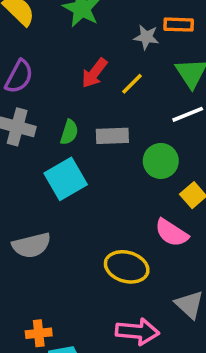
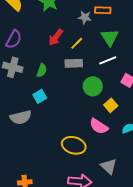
gray rectangle: (112, 136) -> (74, 63), moved
cyan square: (66, 179) -> (40, 96), size x0.6
gray semicircle: (32, 245) -> (21, 117), moved

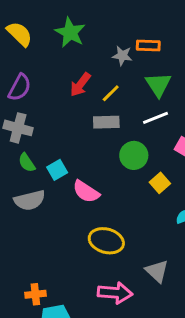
green semicircle: (42, 70) -> (27, 163), moved, turned 128
pink semicircle: (99, 126) -> (86, 192), moved

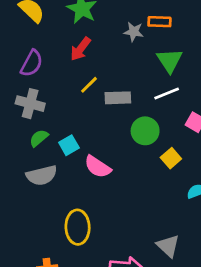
red arrow: (80, 85) -> (80, 49), moved
yellow line: (111, 93) -> (89, 85), moved
green semicircle: (27, 163) -> (39, 138), turned 84
yellow ellipse: (106, 241) -> (78, 227), moved, turned 72

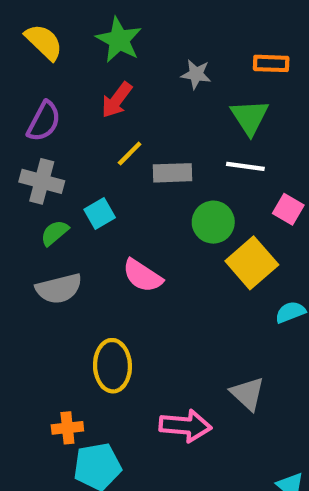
orange rectangle: (159, 22) -> (271, 63), moved
white line: (167, 93) -> (245, 166), turned 30
cyan square: (69, 145) -> (100, 214), moved
yellow square: (171, 158) -> (252, 263), size x1.6

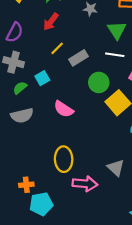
gray rectangle: (172, 173) -> (79, 58), turned -30
yellow ellipse: (112, 366) -> (64, 159), moved

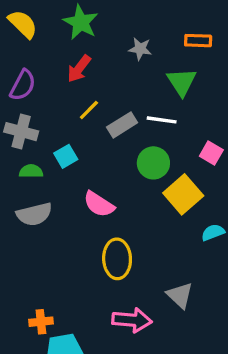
white line: (115, 55) -> (162, 120), moved
green semicircle: (20, 88) -> (31, 171), turned 40
yellow ellipse: (64, 159) -> (117, 259), moved

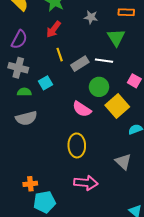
yellow line: (89, 110) -> (60, 55), turned -64
pink semicircle: (99, 204) -> (82, 109), moved
gray triangle: (180, 295) -> (123, 162), moved

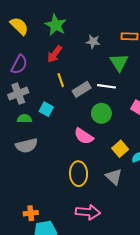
gray cross: (18, 68) -> (18, 94), turned -36
cyan square: (45, 83) -> (46, 109), turned -32
yellow square: (117, 106) -> (120, 149), moved, size x0.7
gray triangle: (123, 162) -> (114, 177), moved

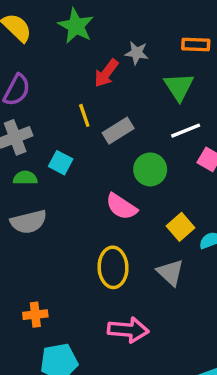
red arrow: (55, 54) -> (106, 73), moved
white line: (107, 86) -> (186, 131), moved, turned -30
orange cross: (31, 213) -> (35, 315), moved

